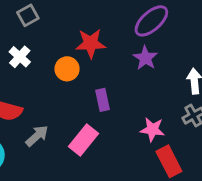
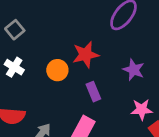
red star: (91, 43) -> (86, 55), moved
purple star: (145, 58) -> (134, 70), moved

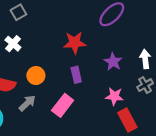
orange circle: (57, 70) -> (36, 76), moved

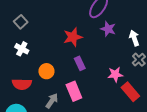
purple star: (113, 62) -> (108, 29), moved
gray arrow: (27, 103) -> (52, 101), moved
pink rectangle: (63, 105) -> (74, 91), turned -48

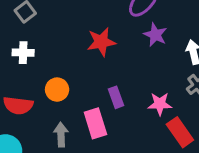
white cross: (22, 49) -> (23, 53), turned -32
purple rectangle: (80, 63) -> (116, 97), moved
gray arrow: (52, 101) -> (61, 135), turned -42

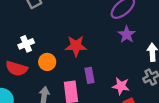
red star: (101, 42) -> (76, 46), moved
white cross: (23, 53) -> (26, 44), moved, turned -35

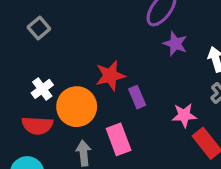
orange circle: (47, 62) -> (77, 107), size x1.6
purple rectangle: (89, 75) -> (137, 97), moved

